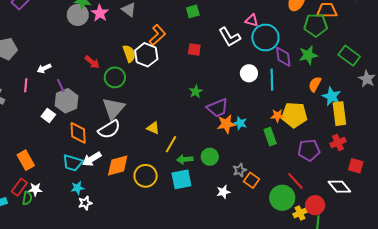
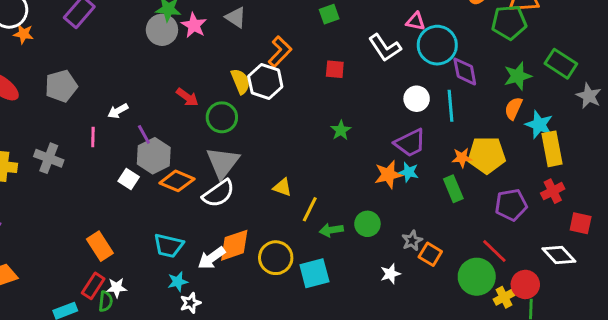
green star: (308, 55) -> (518, 76), moved
purple trapezoid: (217, 108) -> (410, 143), moved
orange diamond: (78, 133) -> (177, 181), moved, turned -60
white arrow: (92, 159) -> (211, 258), moved
cyan square: (181, 179) -> (314, 273), moved

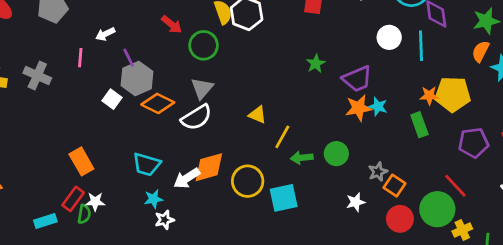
purple trapezoid: (410, 143) -> (357, 79), moved
gray triangle: (223, 163) -> (202, 88), size x0.7
red circle: (525, 284) -> (400, 219), moved

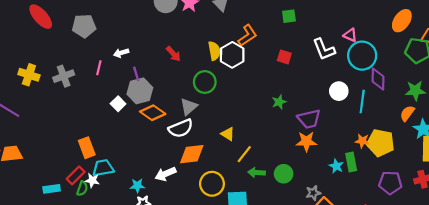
green circle: (204, 45) -> (205, 82), moved
gray cross: (37, 76) -> (64, 76), turned 36
cyan star: (378, 107) -> (336, 166), moved
cyan trapezoid: (147, 164) -> (103, 168), moved, turned 145
orange diamond: (209, 167) -> (192, 154), moved

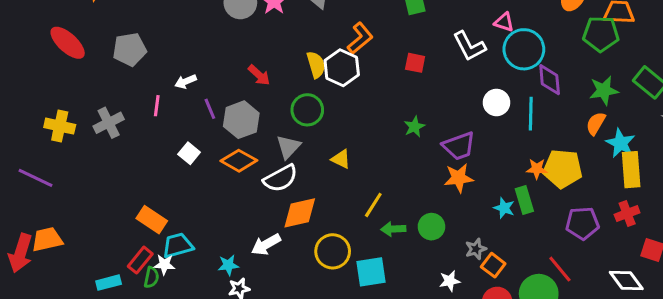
gray hexagon: (140, 91) -> (241, 120), moved
yellow triangle: (228, 134) -> (341, 159), moved
orange rectangle: (87, 148) -> (152, 220), turned -30

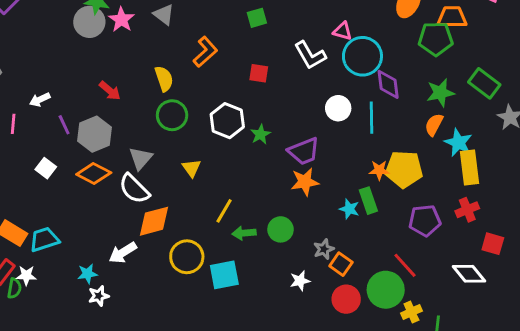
white hexagon: (342, 68) -> (227, 121), moved
green circle: (307, 110) -> (172, 115), moved
yellow triangle: (341, 159) -> (191, 168), turned 30
white semicircle: (280, 178) -> (134, 189), turned 76
cyan trapezoid: (178, 245) -> (44, 239), moved

